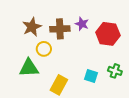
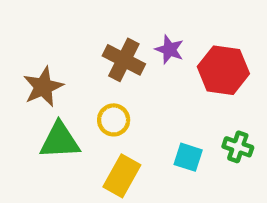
brown star: (32, 27) -> (43, 87), moved
brown cross: (60, 29) -> (124, 60), turned 30
yellow circle: (44, 49) -> (114, 120), moved

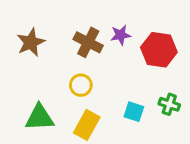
purple star: (169, 50) -> (121, 35), turned -30
brown star: (43, 87) -> (31, 42), moved
green triangle: (60, 141) -> (40, 118), moved

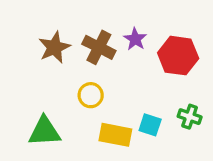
purple star: (121, 35) -> (135, 39), turned -30
brown star: (31, 42) -> (54, 47), moved
yellow rectangle: (87, 125) -> (115, 135), moved, turned 72

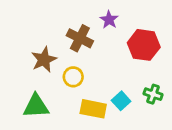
purple star: (135, 39) -> (109, 20), moved
brown star: (54, 47) -> (44, 60), moved
cyan square: (150, 125) -> (121, 101), turned 30

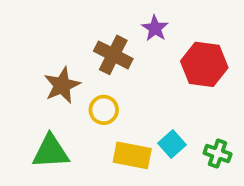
green cross: (153, 94) -> (218, 154), moved

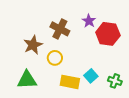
purple star: (155, 28) -> (89, 21), moved

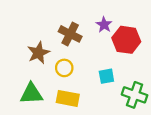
cyan square: (91, 76) -> (106, 76), moved, turned 32
green cross: (115, 81) -> (135, 95), size x1.5
yellow rectangle: (70, 82) -> (68, 98), moved

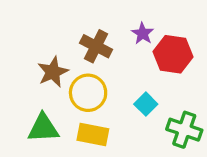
yellow circle: (64, 68) -> (88, 93), size x1.5
cyan square: (106, 76) -> (146, 104), turned -35

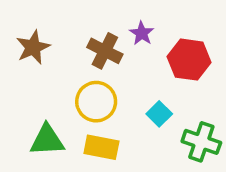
purple star: (143, 33) -> (142, 33), moved
brown star: (53, 72) -> (33, 47), moved

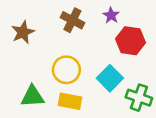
purple star: (142, 33) -> (111, 15), moved
brown cross: (105, 51) -> (72, 20), moved
cyan square: (159, 114) -> (110, 78), size x1.5

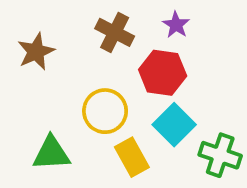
red hexagon: (130, 41) -> (163, 73), moved
yellow rectangle: (70, 101) -> (132, 157), moved, turned 50

